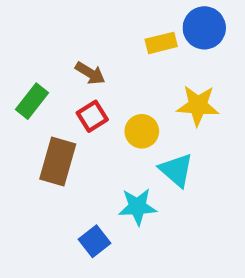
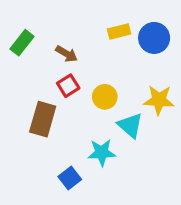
blue circle: (204, 28) -> (154, 38), moved
green rectangle: (32, 101) -> (22, 43), moved
yellow star: (198, 105) -> (159, 100), moved

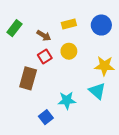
yellow rectangle: (119, 32) -> (69, 24), moved
yellow circle: (105, 97) -> (69, 51), moved
cyan triangle: (130, 125) -> (97, 91), moved

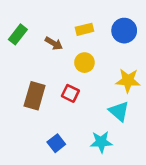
red square: (45, 56) -> (70, 93), moved, turned -32
cyan star: (67, 100) -> (101, 142), moved

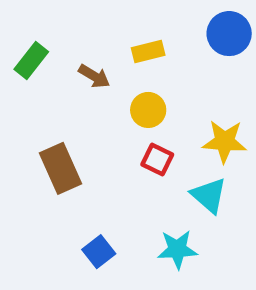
blue circle: (124, 31) -> (229, 34), moved
red square: (70, 93) -> (157, 159), moved
brown rectangle: (35, 96) -> (60, 168), turned -40

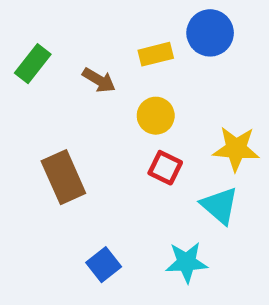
blue circle: (229, 34) -> (210, 33), moved

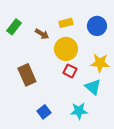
blue circle: (210, 33) -> (97, 26), moved
yellow circle: (156, 116) -> (66, 49), size x1.5

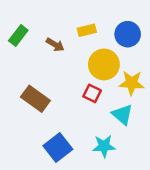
yellow circle: (66, 49) -> (104, 64), moved
brown rectangle: (27, 75) -> (35, 99), turned -30
blue square: (44, 112) -> (58, 147), size x1.5

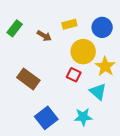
yellow star: (132, 83) -> (105, 66), turned 30

